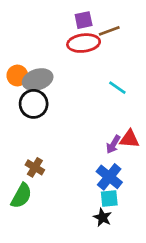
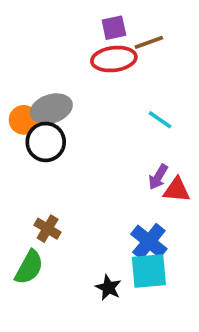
orange circle: (17, 75) -> (24, 120), moved
purple arrow: (113, 144) -> (158, 177), moved
cyan square: (109, 198) -> (149, 271), size x1.5
black star: (102, 217) -> (108, 288), moved

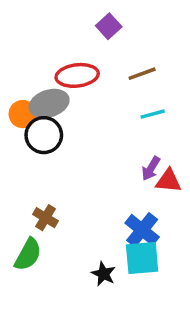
purple square: (114, 28) -> (109, 26), turned -30
brown line: (149, 42) -> (142, 74), moved
red ellipse: (114, 59) -> (77, 75), moved
cyan line: (160, 120) -> (153, 114), turned -50

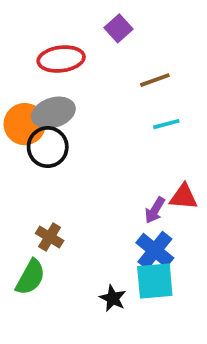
red ellipse: (77, 75) -> (61, 59), moved
orange circle: (23, 114) -> (25, 124), size x1.4
purple arrow: (151, 168) -> (155, 210), moved

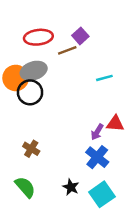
purple square: (118, 28) -> (80, 36), moved
brown line: (155, 80) -> (67, 50), moved
green semicircle: (30, 277) -> (25, 187), moved, turned -70
cyan square: (155, 281) -> (102, 194), moved, turned -30

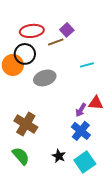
gray ellipse: (34, 71) -> (45, 78), moved
black circle: (30, 92) -> (25, 54), moved
brown cross: (31, 149) -> (26, 124), size x1.6

